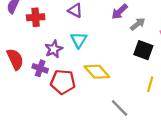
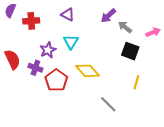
gray arrow: (138, 24) -> (125, 27), turned -104
red pentagon: (63, 82) -> (56, 80), turned 30

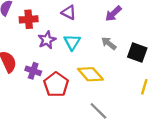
gray arrow: (125, 27) -> (109, 43), moved
purple star: (48, 50) -> (47, 40), moved
gray line: (108, 104) -> (98, 111), moved

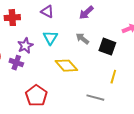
purple star: (47, 40) -> (25, 46), moved
red pentagon: (56, 85) -> (36, 96), moved
gray line: (98, 111) -> (95, 98), moved, turned -30

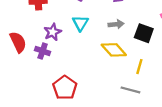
gray arrow: (82, 39) -> (116, 24), turned 136
yellow diamond: (66, 66) -> (114, 50), moved
yellow line: (113, 77) -> (139, 67), moved

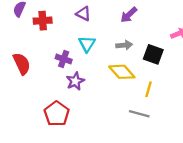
purple star: (53, 32) -> (75, 81), moved
purple cross: (43, 51) -> (64, 59), moved
red pentagon: (65, 88) -> (57, 114), moved

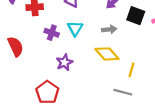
black square: (153, 54) -> (136, 16), moved
purple cross: (64, 59) -> (52, 33), moved

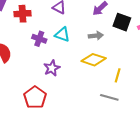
cyan triangle: (75, 28) -> (62, 35), turned -42
yellow diamond: (107, 54) -> (94, 60), turned -30

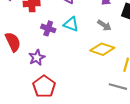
gray arrow: (96, 36) -> (104, 25), turned 40
purple star: (52, 68) -> (37, 57), moved

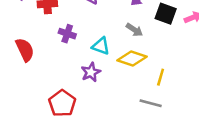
cyan triangle: (71, 24) -> (101, 46), moved
purple star: (37, 57) -> (91, 72), moved

